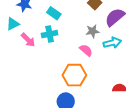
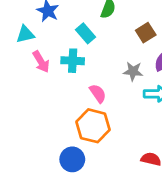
pink semicircle: (86, 50) -> (98, 93), moved

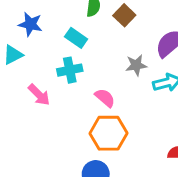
brown square: (146, 33) -> (124, 15), moved
pink arrow: (41, 62) -> (39, 95), moved

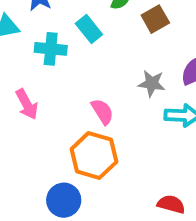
cyan cross: (70, 70) -> (51, 49), moved
pink arrow: (39, 95) -> (27, 104), moved

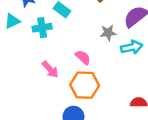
pink arrow: (27, 104) -> (50, 69), moved

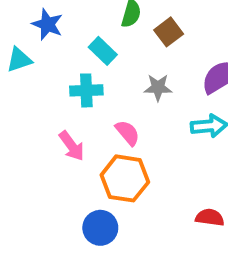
cyan cross: (42, 28) -> (86, 90), moved
gray star: (108, 33) -> (158, 87), moved

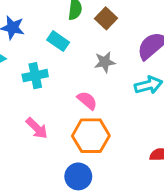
cyan cross: (86, 90) -> (35, 76), moved
pink arrow: (72, 146) -> (37, 128), moved

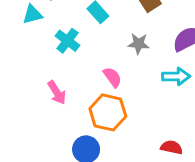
cyan cross: (35, 76) -> (67, 41), turned 35

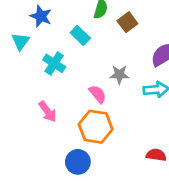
cyan triangle: (32, 14) -> (21, 41), turned -36
gray star: (139, 44) -> (119, 75), moved

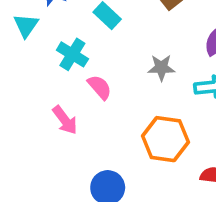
pink semicircle: (98, 94) -> (100, 87), moved
orange hexagon: (96, 127) -> (165, 139), moved

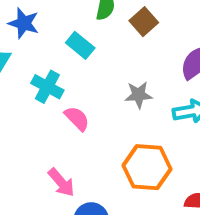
pink arrow: (65, 120) -> (61, 182), moved

